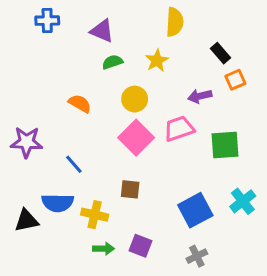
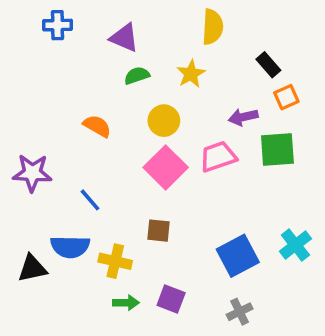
green square: (225, 145) -> (277, 149), moved

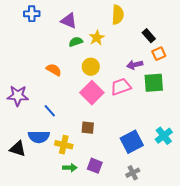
yellow star: (191, 74) -> (97, 38), moved
black triangle: (32, 268) -> (18, 149), turned 30

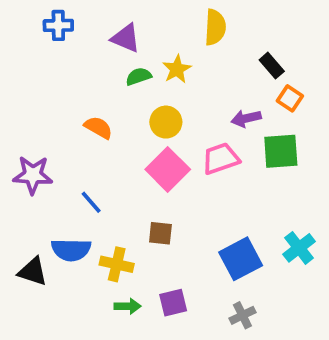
orange square: (159, 54) -> (290, 98), turned -32
purple square: (95, 166) -> (173, 303), turned -35

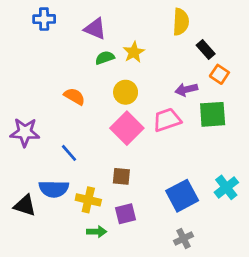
yellow semicircle: (215, 27) -> (181, 22), moved
purple square: (173, 303) -> (126, 214), moved

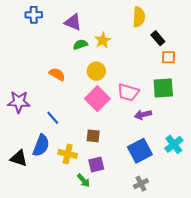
orange square: (219, 74) -> (169, 57), turned -32
purple arrow: (186, 89) -> (143, 115), moved
pink trapezoid: (167, 120) -> (128, 92), turned -145
blue semicircle: (54, 189) -> (41, 145), turned -70
green arrow: (97, 232) -> (84, 180), moved, turned 48

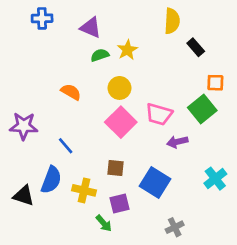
orange square: (169, 57) -> (215, 83), moved
green square: (163, 88) -> (202, 109), turned -35
blue square: (140, 151) -> (155, 183), moved, turned -30

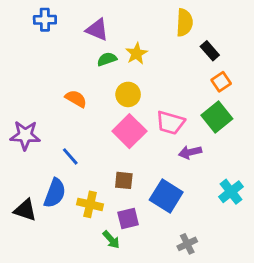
orange square: (215, 83) -> (221, 82), moved, turned -36

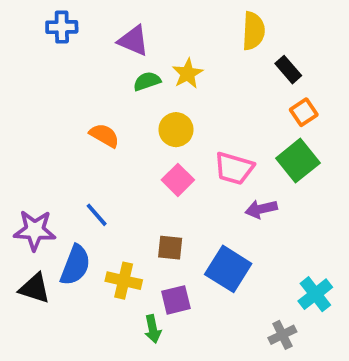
pink square: (129, 131) -> (178, 180), size x0.7
purple star: (25, 135) -> (35, 230), moved
cyan cross: (231, 192) -> (315, 294), moved
green arrow: (111, 240) -> (153, 329), turned 30
gray cross: (187, 244) -> (282, 335), moved

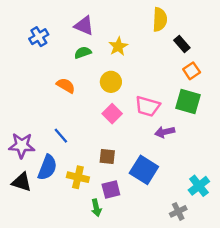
blue cross: (62, 27) -> (39, 37), moved, turned -30
green semicircle: (147, 81) -> (83, 53), moved
green square: (298, 161) -> (188, 101), turned -35

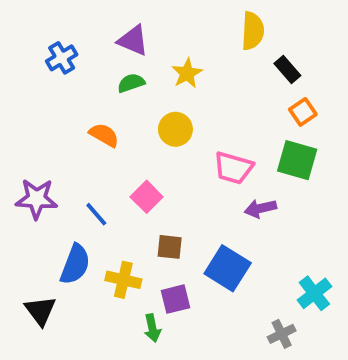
pink square: (112, 114) -> (147, 197), moved
purple star: (22, 145) -> (37, 199), moved
black triangle: (22, 182) -> (40, 311), moved, turned 35

